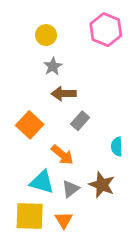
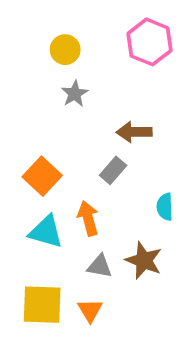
brown arrow: (64, 94) -> (134, 132), moved
orange arrow: (62, 155) -> (88, 218), turned -145
cyan triangle: (42, 182) -> (46, 232), moved
gray triangle: (70, 189) -> (100, 266), turned 48

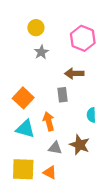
pink hexagon: (149, 42) -> (83, 38), moved
gray rectangle: (113, 170) -> (63, 95), turned -48
orange triangle: (90, 310) -> (50, 172), turned -32

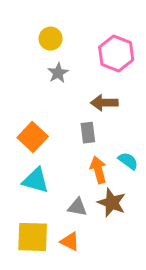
cyan semicircle: (91, 115) -> (128, 161), turned 128
orange arrow: (49, 121) -> (98, 170), moved

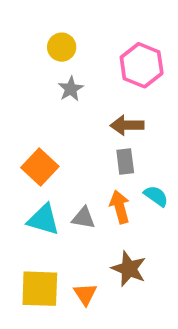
gray rectangle: (88, 133) -> (125, 162), moved
brown star: (112, 203) -> (129, 269), moved
gray triangle: (77, 207) -> (83, 218), moved
orange triangle: (70, 241) -> (85, 294), turned 30

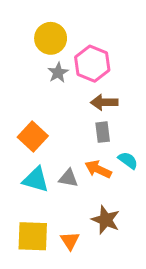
yellow circle: (62, 47) -> (51, 38), size x1.4
pink hexagon: (142, 65) -> (92, 64), moved
orange arrow: (120, 207) -> (98, 169), turned -50

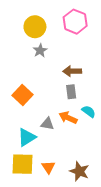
pink hexagon: (92, 64) -> (75, 22), moved
cyan triangle: (36, 180) -> (27, 137), moved, turned -48
brown star: (106, 220) -> (79, 171), moved

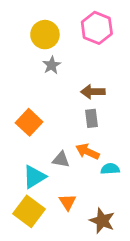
cyan semicircle: (89, 111) -> (110, 169), moved, turned -40
yellow square: (23, 164) -> (29, 211), turned 35
orange triangle: (48, 167) -> (68, 202), moved

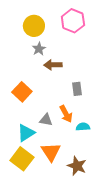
brown arrow: (93, 92) -> (53, 65), moved
gray rectangle: (91, 118) -> (77, 89), moved
orange arrow: (88, 152) -> (66, 114), turned -144
orange triangle: (68, 202) -> (51, 152), size x1.5

